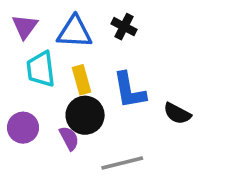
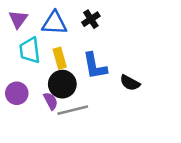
black cross: (124, 27) -> (91, 19), turned 30
gray line: (122, 163) -> (73, 110), moved

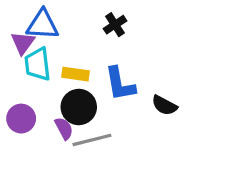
purple triangle: (18, 19) -> (23, 43), moved
blue triangle: (54, 23) -> (43, 25), moved
yellow rectangle: (60, 58) -> (75, 74), turned -66

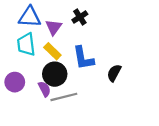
purple triangle: (23, 43) -> (54, 27), moved
yellow rectangle: (75, 74) -> (52, 51), turned 36
black semicircle: (164, 105) -> (114, 73), turned 90

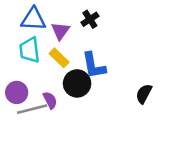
black semicircle: (114, 73) -> (144, 94), moved
black circle: (55, 74) -> (77, 83), moved
gray line: (64, 97) -> (32, 109), moved

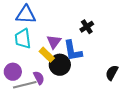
black cross: (90, 19) -> (87, 27), moved
purple triangle: (60, 31) -> (54, 42), moved
yellow rectangle: (59, 58) -> (47, 55), moved

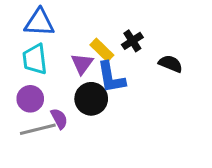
yellow rectangle: (47, 55) -> (102, 50), moved
purple circle: (13, 72) -> (30, 99), moved
black semicircle: (112, 73) -> (170, 64), moved, turned 84

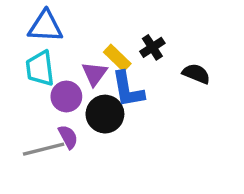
purple circle: (30, 99) -> (66, 96), moved

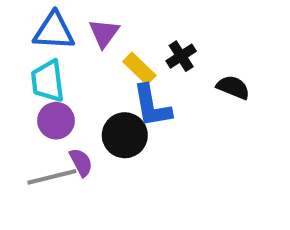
purple triangle: (94, 74) -> (104, 33), moved
purple circle: (66, 96) -> (56, 121), moved

